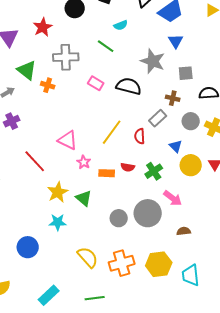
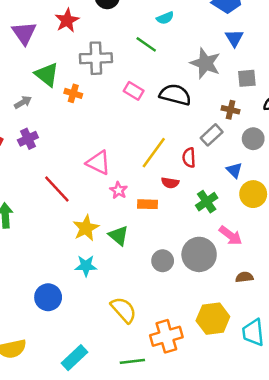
red semicircle: (128, 167) -> (170, 183), moved
orange cross: (122, 263) -> (166, 336), moved

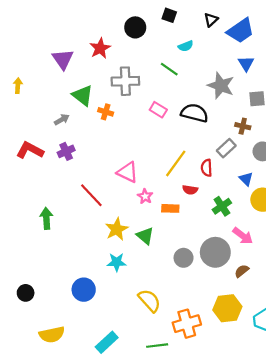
brown semicircle: (244, 277) -> (242, 271), moved, turned -32

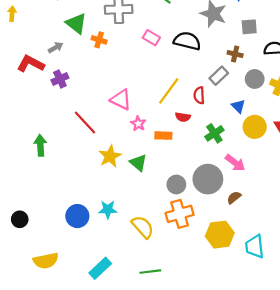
red L-shape: (30, 150) -> (31, 64), moved
cyan star: (117, 262) -> (108, 210), moved
orange cross: (187, 324) -> (180, 214), moved

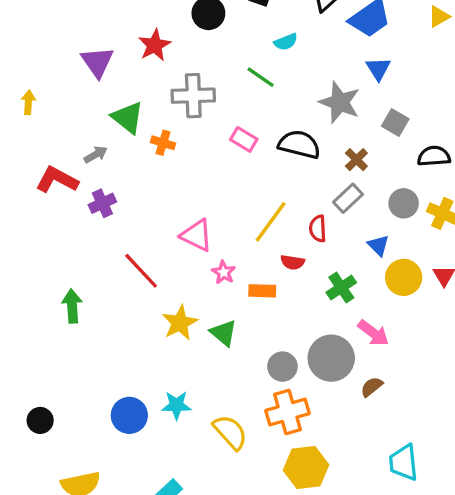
gray square: (249, 27) -> (395, 123), turned 35
brown cross: (235, 54) -> (356, 160), moved, turned 32
yellow hexagon: (220, 235) -> (306, 468), moved

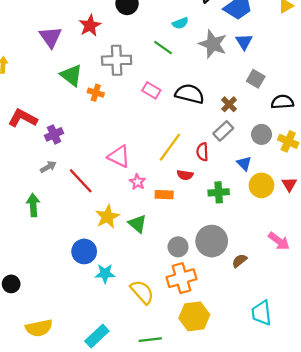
gray star: (340, 102) -> (213, 44), moved
gray arrow: (96, 155) -> (48, 167), moved
green cross: (341, 287) -> (219, 192), turned 30
pink arrow: (373, 333) -> (279, 241), moved
blue circle: (129, 415) -> (84, 251), moved

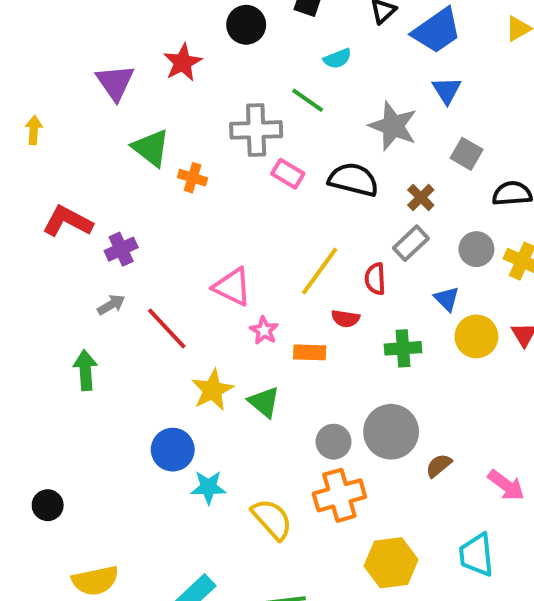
gray star: (213, 44) -> (393, 126), moved
gray cross: (117, 60) -> (256, 130), moved
pink arrow: (279, 241) -> (506, 485), moved
yellow hexagon: (194, 316) -> (391, 563), moved

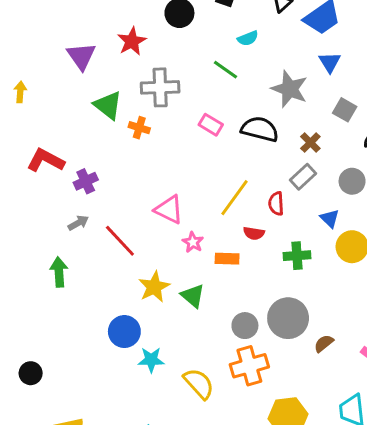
gray cross: (256, 130) -> (160, 87), moved

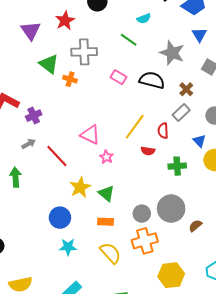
orange rectangle: (227, 259) -> (105, 222), moved
cyan star: (151, 360) -> (68, 247), moved

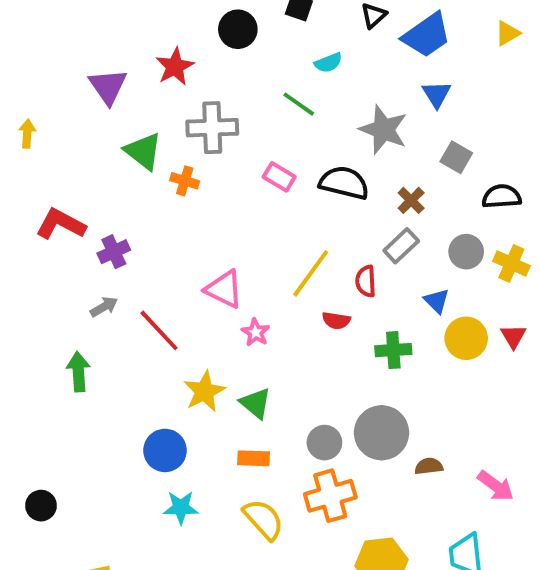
brown semicircle: (195, 226) -> (429, 466), turned 32

